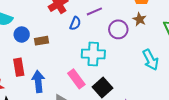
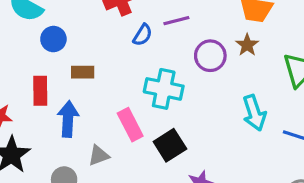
brown rectangle: (41, 41) -> (83, 72), moved

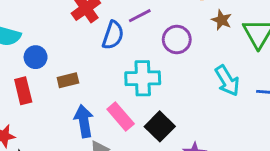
blue semicircle: (143, 35) -> (113, 35), size x1.4
brown star: (247, 45) -> (222, 20), moved
red rectangle: (40, 91) -> (23, 91), moved
blue arrow: (68, 119) -> (84, 121), moved

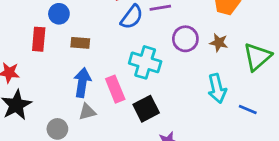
brown star: (222, 20) -> (219, 43), moved, turned -30

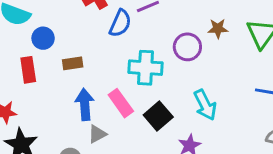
purple circle: (185, 39) -> (187, 47), moved
cyan arrow: (217, 88) -> (205, 105), moved

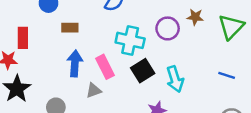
red rectangle: (28, 70) -> (23, 38), moved
black square: (158, 116) -> (143, 71), moved
gray triangle: (97, 134) -> (94, 90), moved

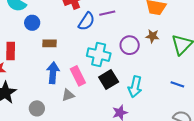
cyan arrow: (175, 79) -> (135, 87), turned 30

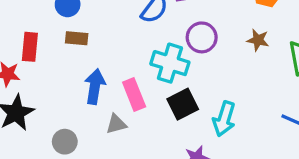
brown rectangle: (49, 43) -> (77, 38), moved
purple circle: (130, 45) -> (202, 37), moved

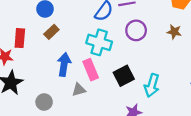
brown rectangle: (77, 38) -> (51, 32), turned -48
cyan cross: (170, 63) -> (99, 42), moved

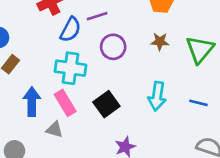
cyan arrow: (152, 85) -> (157, 96), moved
gray triangle: (79, 90) -> (54, 130), turned 40

